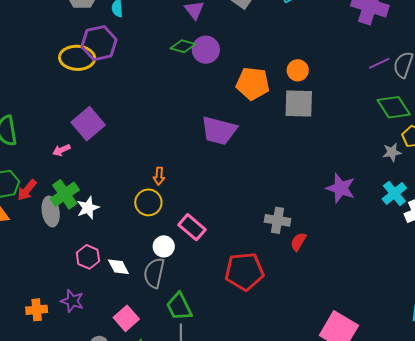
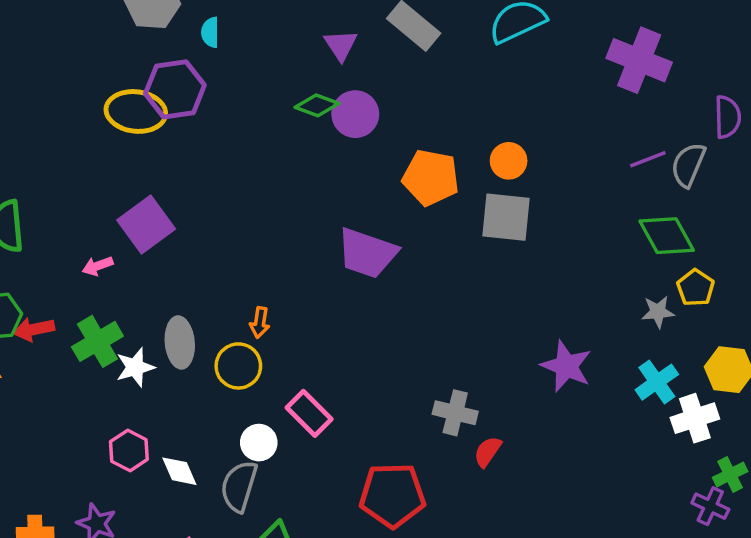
red arrow: (27, 190) -> (34, 329), turned 35
gray ellipse: (51, 212) -> (180, 342), moved

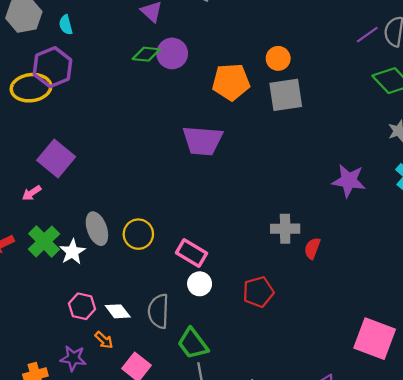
orange arrow: (260, 323) -> (104, 340), moved, turned -42
white circle: (259, 443) -> (200, 284), moved
red pentagon: (392, 495) -> (258, 292), size x0.7

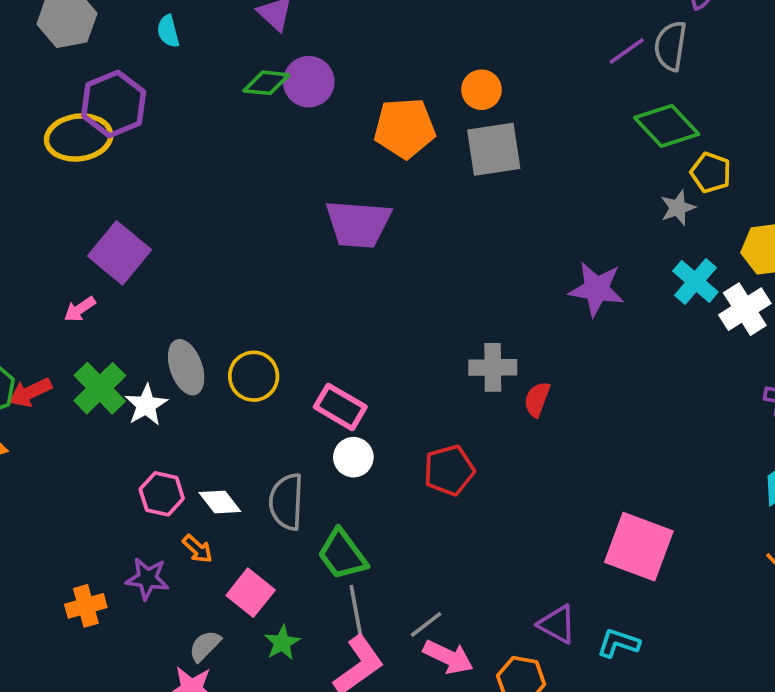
cyan semicircle: (66, 25) -> (168, 31), moved

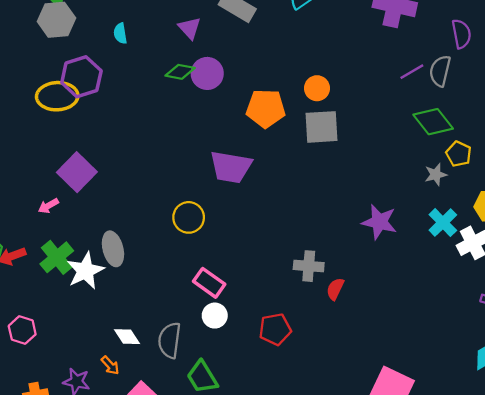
yellow circle: (254, 376) -> (189, 217), moved
white star: (146, 405) -> (85, 271), size x1.4
pink hexagon: (162, 494) -> (22, 330), moved

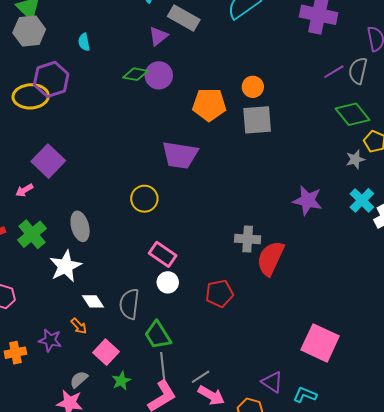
purple triangle: (190, 28) -> (158, 36), moved, turned 35
white star: (85, 271) -> (65, 266), moved
red semicircle: (335, 289) -> (270, 258), size x1.8

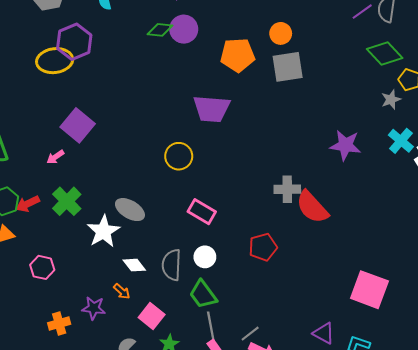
gray ellipse: (80, 226) -> (130, 210), moved, turned -40
red semicircle: (270, 258) -> (312, 207), turned -63
white circle: (168, 282) -> (205, 257), moved

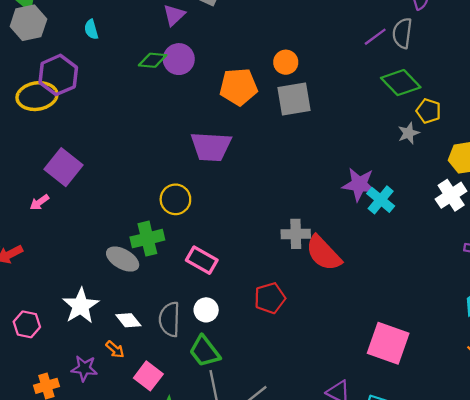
cyan cross: (401, 141) -> (381, 200), moved
green cross: (67, 201) -> (147, 239), moved, turned 32
white star: (103, 231) -> (81, 306), moved

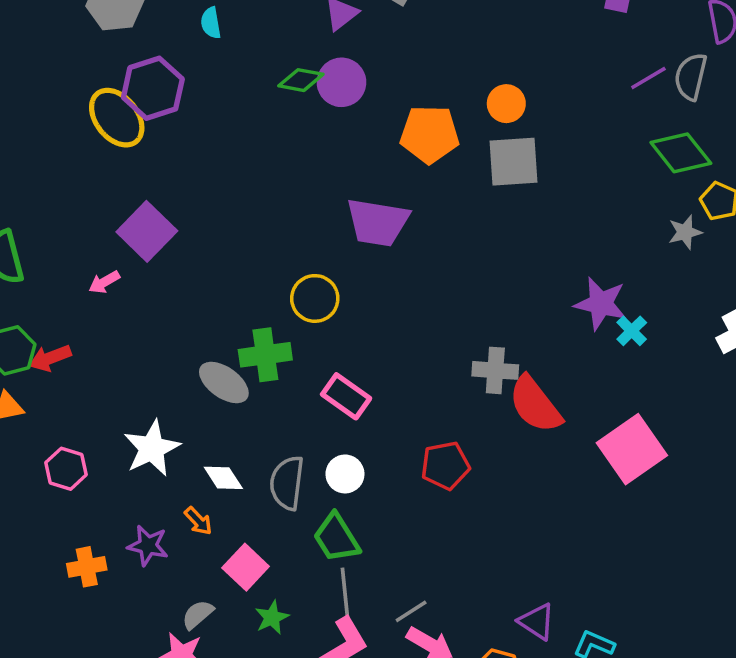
yellow ellipse: (37, 96) -> (117, 118), turned 54
cyan cross: (381, 200) -> (632, 331), size x0.7
pink square: (388, 343) -> (632, 449), moved, turned 30

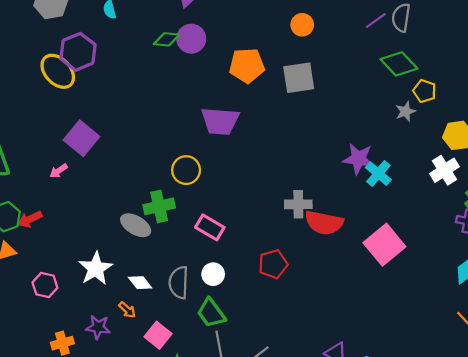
orange circle: (506, 104) -> (302, 25), moved
cyan cross: (632, 331) -> (378, 174), size x1.4
red semicircle: (535, 404) -> (324, 223), turned -36

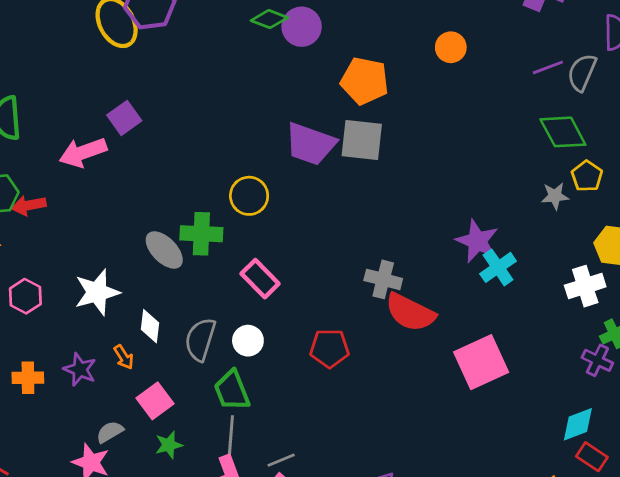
gray square: (299, 78) -> (362, 140), moved
purple square: (82, 138) -> (124, 118), size x0.7
pink arrow: (59, 171) -> (83, 152), size x1.8
white diamond: (140, 283) -> (150, 326), turned 30

